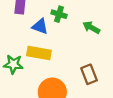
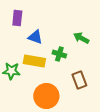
green cross: (59, 14) -> (59, 54), moved

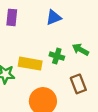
blue triangle: (35, 37) -> (54, 17), moved, turned -42
green arrow: (81, 38) -> (80, 50), moved

